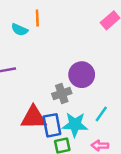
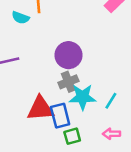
purple circle: (82, 75) -> (68, 55), moved
cyan star: (75, 125) -> (83, 97), moved

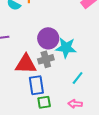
cyan star: (83, 97) -> (66, 48), moved
red triangle: (40, 109) -> (26, 64), moved

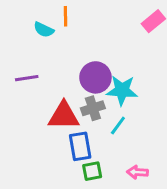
cyan line: (78, 78) -> (118, 126), moved

